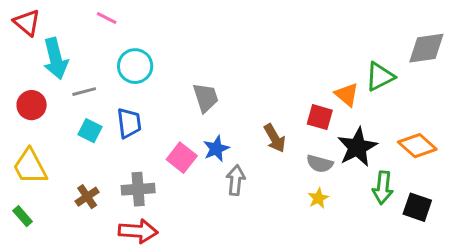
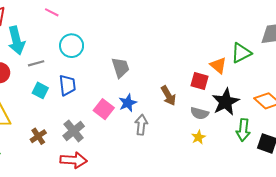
gray cross: (138, 189) -> (74, 131), turned -35

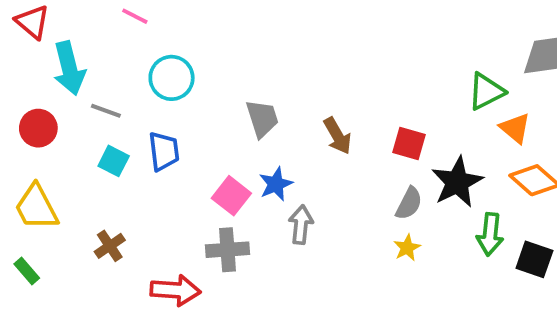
gray line: (36, 63) -> (106, 111), turned 35
orange triangle: (218, 65) -> (515, 128), moved
brown arrow: (168, 96) -> (338, 136), moved
gray semicircle: (200, 113) -> (409, 203), turned -78
gray cross: (74, 131) -> (228, 250), moved, turned 35

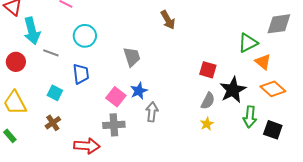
brown arrow: (338, 136) -> (168, 20), moved
cyan square: (114, 161) -> (55, 93), moved

